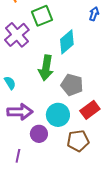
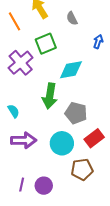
cyan diamond: (67, 42) -> (71, 70), turned 30
purple circle: (39, 134) -> (44, 186), moved

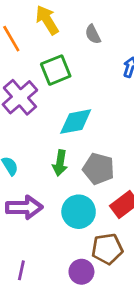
cyan diamond: (71, 70) -> (76, 122), moved
green arrow: (50, 96) -> (60, 163), moved, size x0.7
purple circle: (44, 186) -> (81, 272), moved

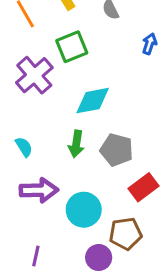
cyan circle: (79, 212) -> (84, 210), moved

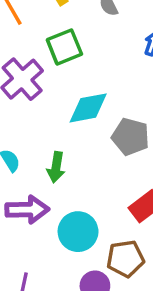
green arrow: (76, 144) -> (56, 167), moved
gray pentagon: (117, 150) -> (131, 137), moved

